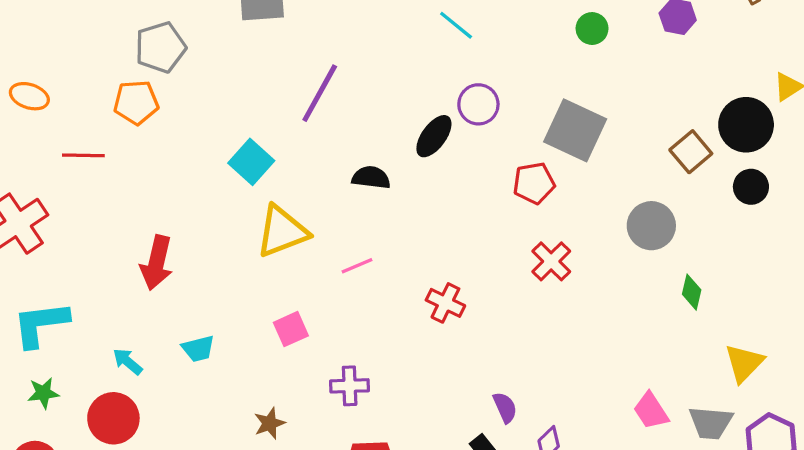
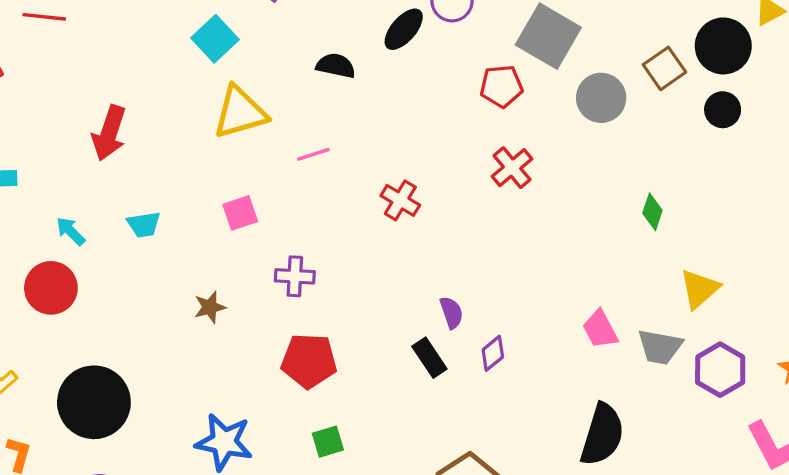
gray circle: (651, 226) -> (601, 98), moved

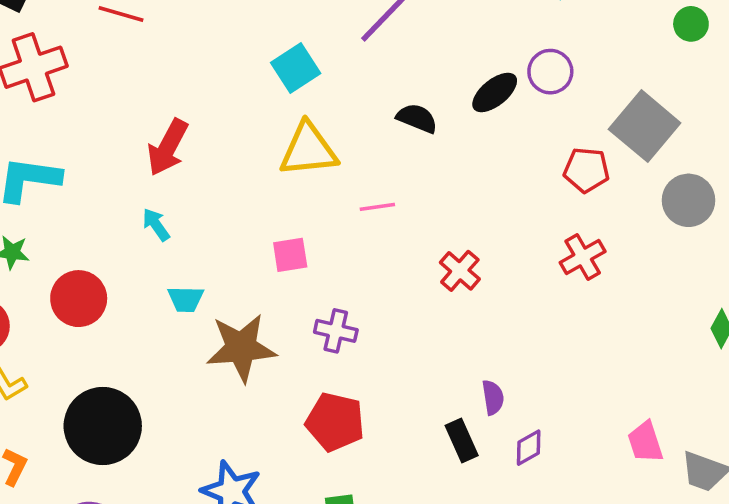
cyan trapezoid: (144, 225) -> (186, 299), moved
cyan arrow: (71, 231) -> (156, 225), moved
brown star: (210, 307) -> (241, 348), size x2.0

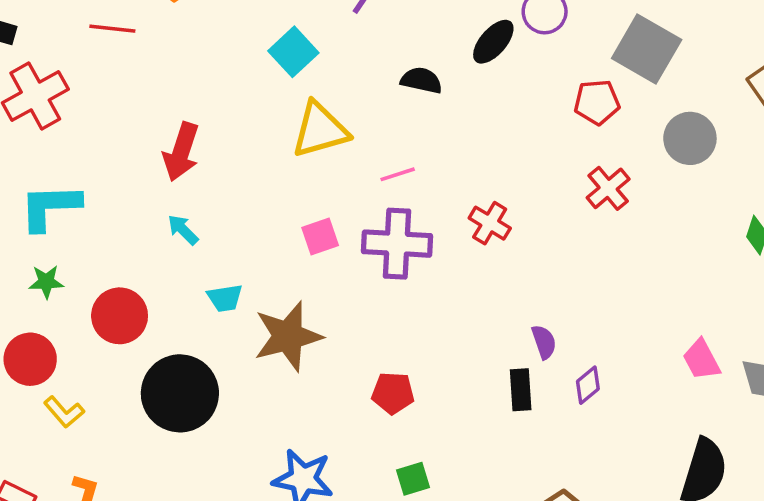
gray circle: (688, 200) -> (690, 138), moved
purple cross: (336, 331) -> (397, 244), moved, size x1.6
red pentagon: (335, 422) -> (393, 393), size x0.7
black circle: (103, 426) -> (180, 393), moved
black rectangle: (462, 441) -> (521, 390), turned 30

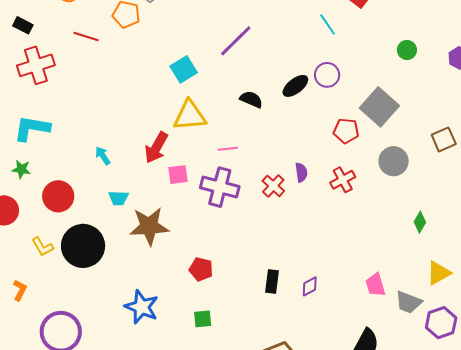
red arrow: (181, 152) -> (156, 148), moved
purple semicircle: (544, 342) -> (301, 172), moved
yellow L-shape: (64, 412) -> (43, 247), moved

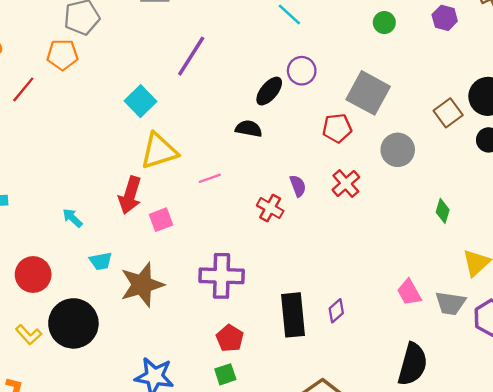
red line: (86, 37) -> (23, 89), turned -55
black semicircle: (251, 99) -> (249, 129), moved
purple cross: (220, 187) -> (222, 276), moved
red pentagon: (201, 269) -> (230, 338), moved, turned 30
black rectangle: (272, 282) -> (293, 315), size x1.6

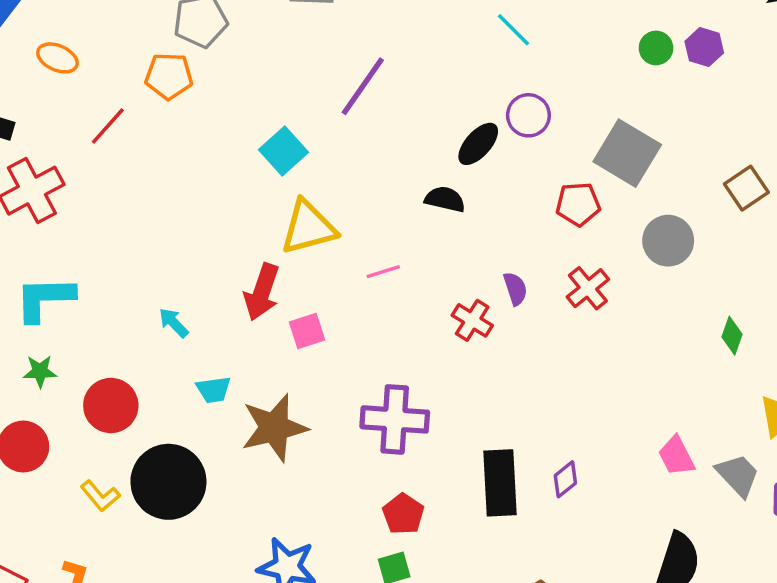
purple hexagon: (445, 18) -> (704, 47), moved
gray trapezoid: (450, 303) -> (738, 475), turned -144

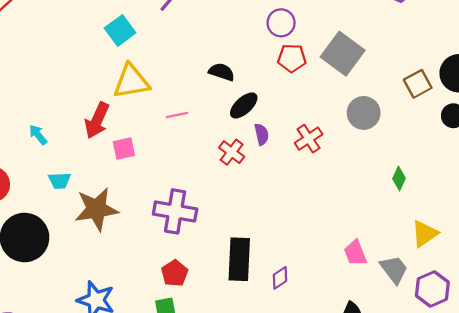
black ellipse: (478, 144) -> (244, 105), moved
red pentagon: (578, 204) -> (292, 58), moved
purple diamond: (565, 479) -> (280, 278), moved

